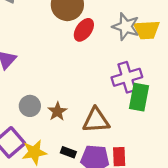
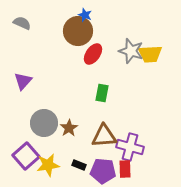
purple cross: (127, 77) -> (130, 147), moved, turned 32
green rectangle: (139, 97) -> (102, 93), moved, size x0.7
gray circle: (30, 106) -> (44, 123), size x1.4

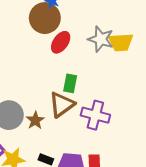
brown triangle: (104, 136) -> (62, 105), moved, turned -32
purple cross: (130, 147) -> (95, 115), moved

